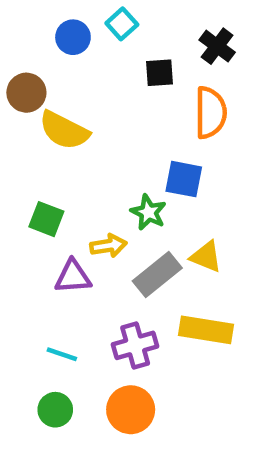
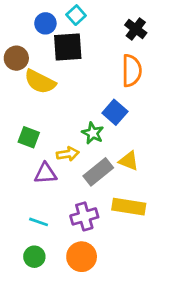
black square: (159, 73) -> (68, 47), moved, size x1.6
blue square: (184, 179) -> (115, 112), turned 30

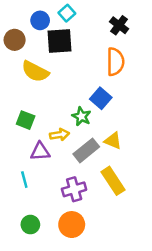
brown circle: (16, 58) -> (15, 40), moved
yellow rectangle: (129, 207) -> (113, 181), turned 48
cyan line: (39, 222) -> (24, 180), moved, turned 56

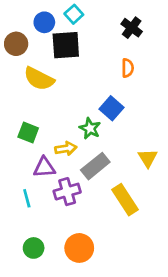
orange semicircle: (115, 62) -> (128, 68), size x0.6
yellow triangle: (113, 141) -> (148, 158), moved, turned 36
purple cross: (74, 189) -> (67, 192), moved

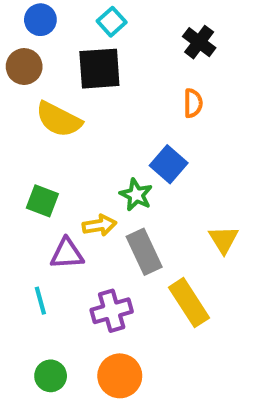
blue circle: (44, 22) -> (40, 20), moved
gray rectangle: (95, 166) -> (144, 252), turned -76
purple cross: (67, 192) -> (112, 311), moved

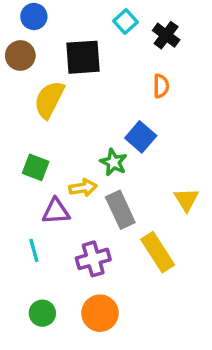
cyan square: (112, 22) -> (125, 22), moved
yellow semicircle: (59, 119) -> (49, 100), turned 90

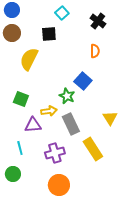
blue circle: (34, 16) -> (12, 10), moved
cyan square: (125, 22) -> (62, 13), moved
black square: (83, 57) -> (49, 34), size x0.7
green circle: (42, 313) -> (13, 174), moved

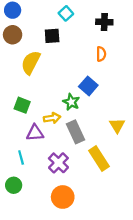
black cross: (98, 21) -> (104, 22), turned -35
purple cross: (55, 153) -> (58, 163), turned -30

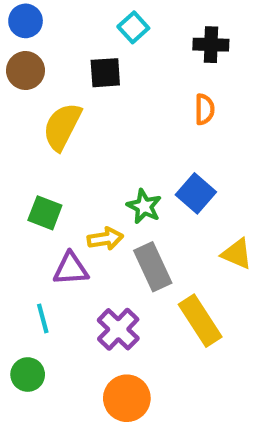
blue square: (88, 86) -> (196, 193), moved
yellow triangle: (117, 125) -> (237, 254), turned -35

